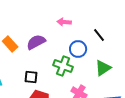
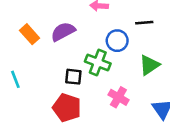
black line: (99, 35) -> (144, 23), turned -56
black square: (31, 77) -> (73, 77), moved

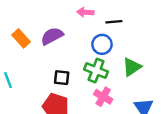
black line: (144, 23) -> (114, 22), moved
green cross: (98, 63) -> (96, 71), moved

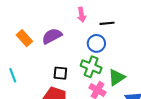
pink arrow: (85, 12) -> (82, 15), turned -104
green triangle: (132, 67) -> (117, 77), moved

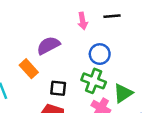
black line: (107, 23) -> (112, 16), moved
orange rectangle: (24, 38) -> (29, 69), moved

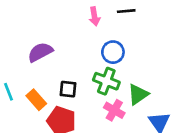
purple semicircle: (48, 45) -> (40, 52), moved
orange rectangle: (29, 69) -> (36, 100), moved

